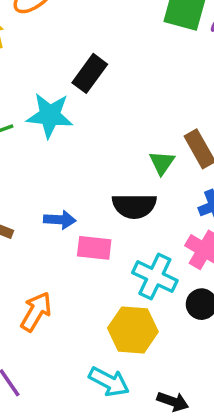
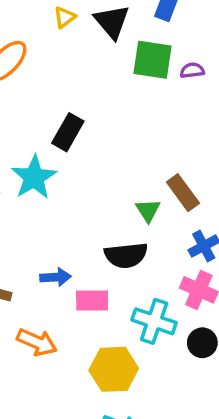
cyan star: (50, 115) -> (34, 177), turned -30
orange arrow: (36, 312) -> (37, 342), moved, turned 90
yellow hexagon: (133, 330) -> (114, 369), moved

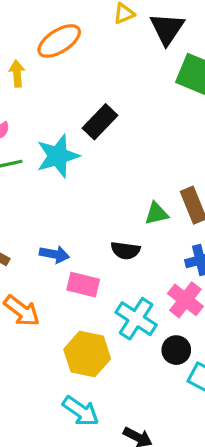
green triangle: (148, 210) -> (156, 214), turned 35
black semicircle: (126, 255) -> (125, 250), size x0.7

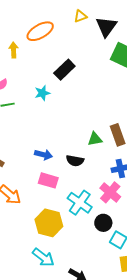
black rectangle: (100, 122) -> (64, 70), moved
cyan star: (58, 156) -> (42, 93), moved, size x0.6
blue arrow: (54, 254) -> (43, 155), moved

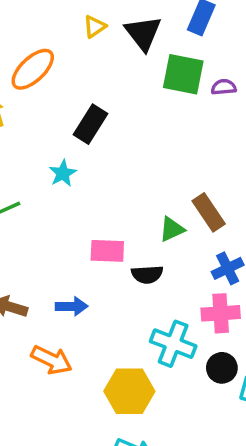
blue arrow: (43, 155) -> (72, 306), moved
pink rectangle: (48, 180) -> (107, 251), moved
pink cross: (110, 192) -> (221, 313), turned -30

